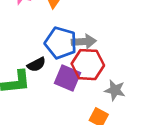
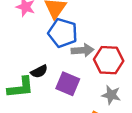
blue pentagon: (61, 43) -> (63, 33), moved
red hexagon: (88, 65) -> (109, 60), moved

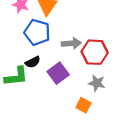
blue pentagon: (63, 33) -> (37, 32), moved
purple square: (68, 84) -> (58, 73), turned 30

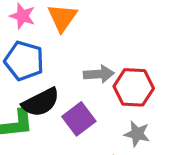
blue pentagon: (37, 32) -> (24, 61), moved
black semicircle: (33, 62) -> (41, 102), size x1.6

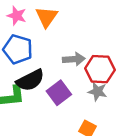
gray star: (137, 134) -> (97, 91), moved

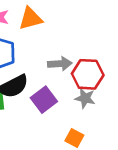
orange triangle: (46, 17) -> (31, 19), turned 40

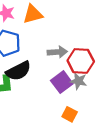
purple square: (44, 100) -> (62, 82), moved

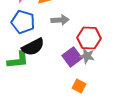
gray arrow: (57, 52) -> (60, 20), moved

